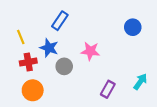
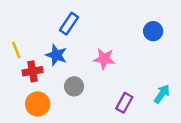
yellow line: (21, 37) -> (16, 50), moved
gray circle: (64, 66) -> (74, 86), moved

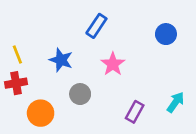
blue rectangle: (69, 24) -> (96, 26), moved
pink star: (104, 59) -> (113, 64), turned 30
red cross: (33, 71) -> (16, 83), moved

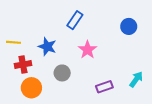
yellow line: (17, 54) -> (13, 42), turned -64
red cross: (16, 83) -> (23, 65), moved
purple rectangle: (135, 112) -> (104, 87), turned 42

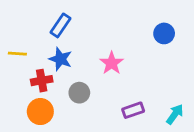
blue rectangle: (75, 20) -> (60, 25), moved
red cross: (23, 65) -> (42, 81), moved
cyan arrow: (136, 79) -> (175, 114), moved

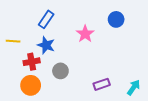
blue circle: (164, 33) -> (116, 19), moved
pink star: (112, 63) -> (85, 34), moved

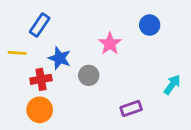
blue rectangle: (46, 19) -> (40, 25), moved
gray circle: (60, 71) -> (89, 75), moved
cyan arrow: (134, 87) -> (172, 85), moved

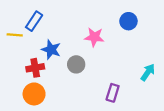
pink star: (110, 44) -> (94, 37), turned -30
yellow line: (17, 53) -> (15, 35), moved
purple rectangle: (131, 109) -> (113, 93), turned -54

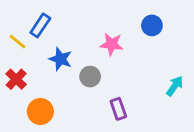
yellow line: (15, 35) -> (17, 42), turned 35
red cross: (35, 68) -> (16, 79), moved, turned -36
purple rectangle: (113, 93) -> (118, 109), moved, turned -36

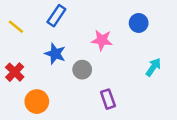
blue rectangle: (40, 25) -> (56, 16), moved
yellow line: (17, 42) -> (16, 27), moved
cyan arrow: (175, 86) -> (153, 67), moved

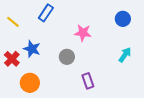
blue circle: (139, 23) -> (123, 19), moved
blue star: (55, 54) -> (32, 49), moved

